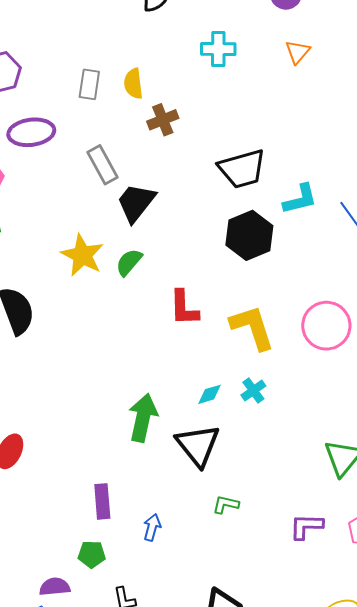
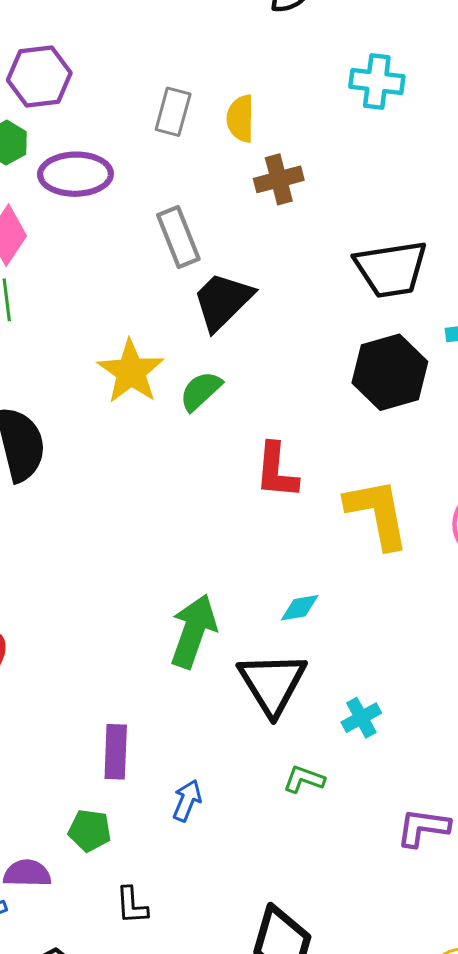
cyan cross: (253, 390) -> (361, 718), moved

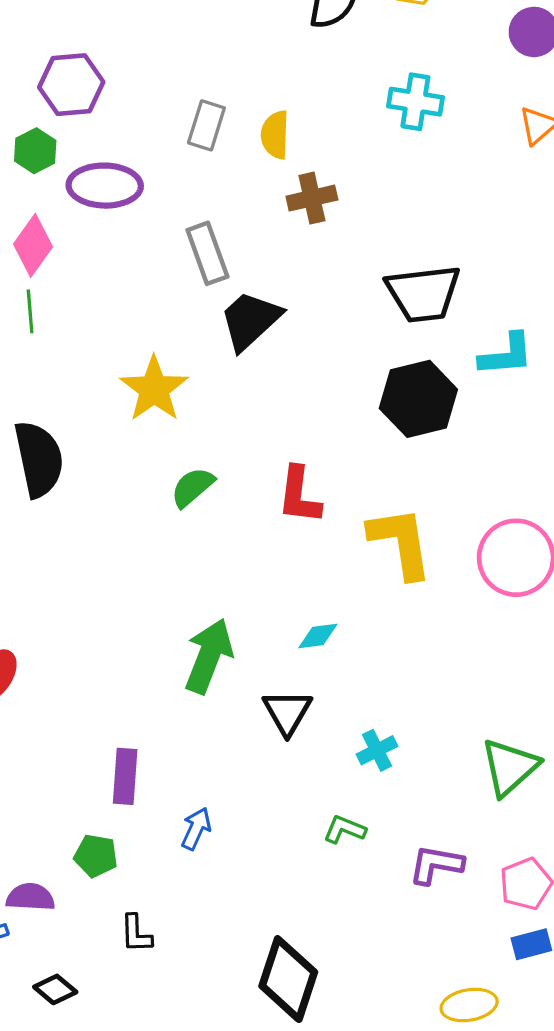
green semicircle: (201, 391) -> (192, 487), moved
black triangle: (272, 683) -> (287, 712), size x0.7
green L-shape: (304, 779) -> (345, 829), moved

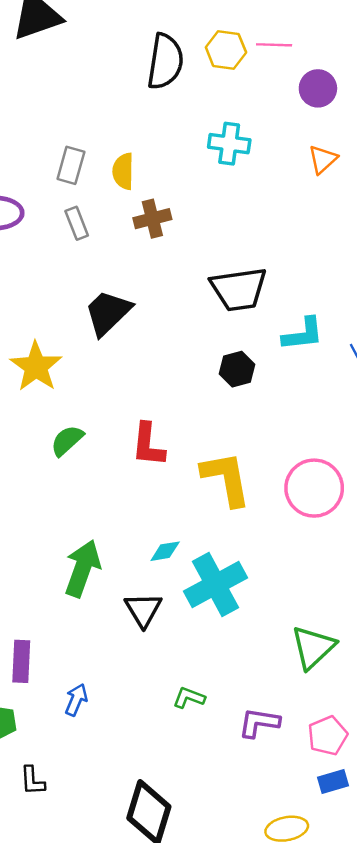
gray rectangle: (207, 253) -> (77, 223), moved, size x0.7
black hexagon: (418, 399) -> (237, 369), size x0.6
cyan cross: (377, 750) -> (216, 584), moved, size x2.0

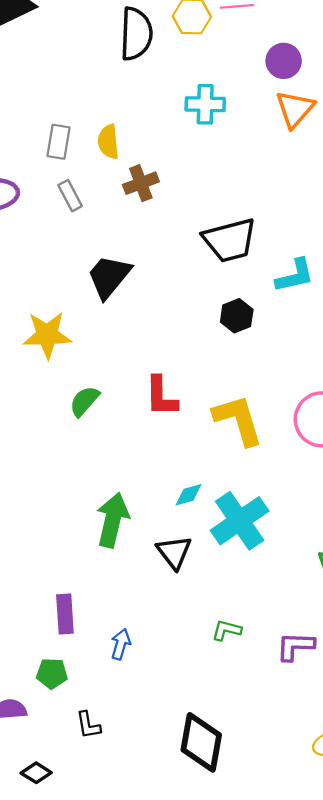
purple circle: (318, 88) -> (284, 61), moved
orange triangle: (323, 159) -> (295, 109), size x1.4
yellow star: (36, 367) -> (47, 335), turned -30

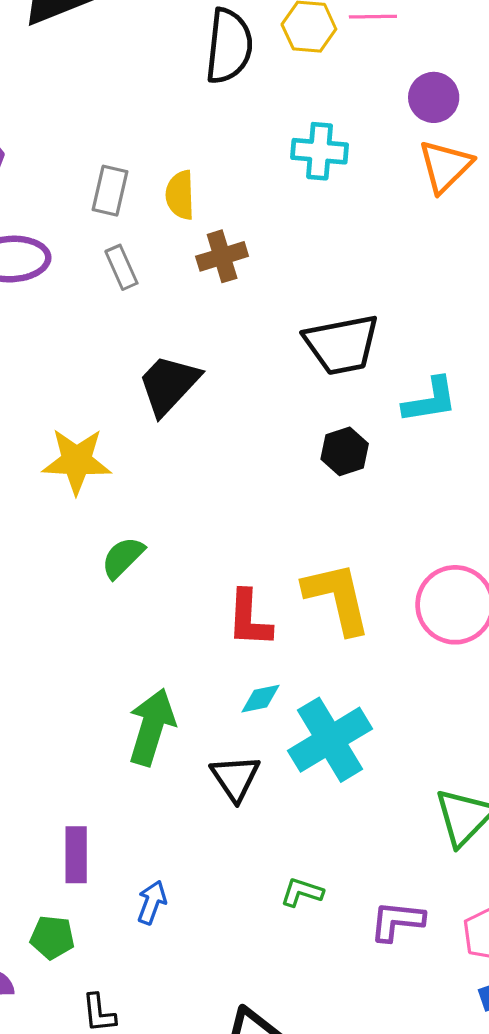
red L-shape: (161, 396) -> (249, 619), moved

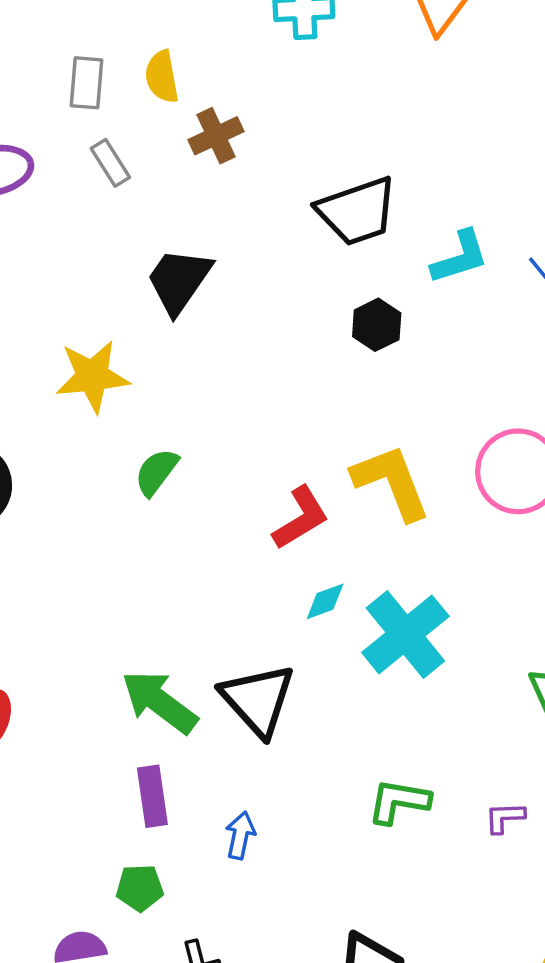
red L-shape: (249, 619) -> (301, 518), turned -116
green arrow: (152, 727) -> (159, 702), moved, turned -62
black triangle: (235, 778) -> (258, 700), moved, size x1.4
green L-shape: (302, 892) -> (399, 801), size x1.4
purple L-shape: (397, 921) -> (505, 817), size x0.7

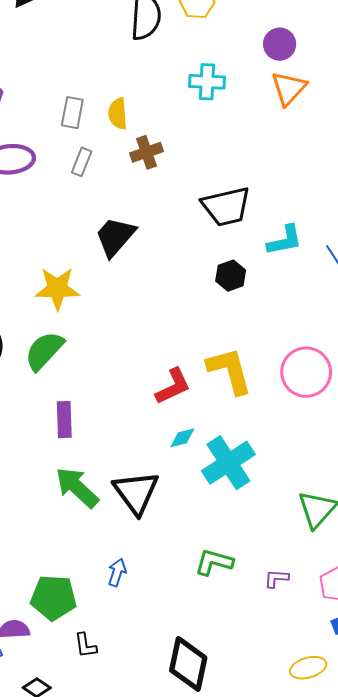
gray rectangle: (110, 163) -> (82, 162), turned 48
green semicircle: (156, 472) -> (44, 351), moved, size x1.4
purple rectangle: (152, 796) -> (64, 420), moved
green pentagon: (140, 888) -> (54, 598), size x1.6

